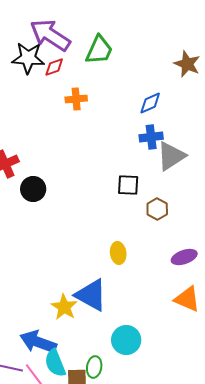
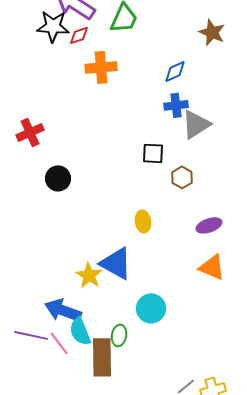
orange cross: (76, 99) -> (101, 67), size x1.4
black circle: (33, 189) -> (58, 178), moved

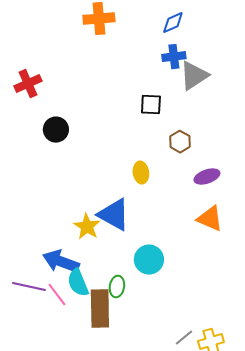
brown hexagon: (182, 177) -> (180, 142), moved

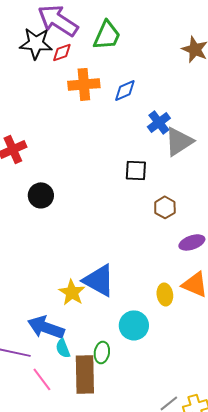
blue diamond: (173, 23) -> (125, 90), moved
blue cross: (174, 57) -> (159, 122), turned -30
yellow ellipse: (141, 173) -> (165, 294), moved
cyan semicircle: (78, 283) -> (63, 348), size x0.7
pink line: (57, 295) -> (42, 379), moved

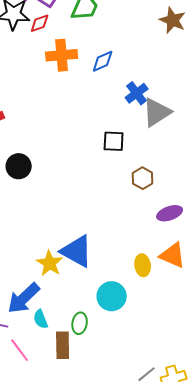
blue arrow: (46, 327) -> (24, 298), turned -63
brown rectangle: (85, 374) -> (63, 345), size x0.7

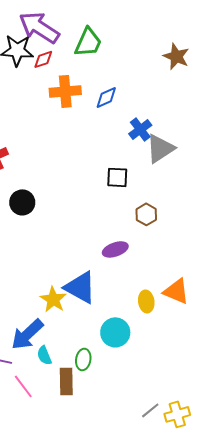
purple ellipse: (170, 213) -> (115, 249), moved

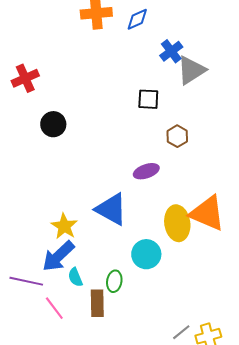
orange triangle: (176, 291) -> (207, 213), size x1.4
yellow star: (53, 299) -> (64, 226), moved
yellow ellipse: (146, 301) -> (177, 223), size x1.6

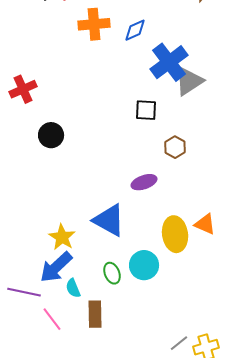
blue cross: (171, 51) -> (169, 62), size x1.6
orange triangle: (207, 213) -> (205, 224), size x0.6
green ellipse: (114, 281) -> (112, 273), moved, turned -30

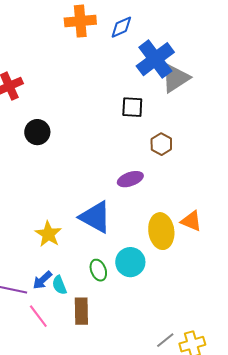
blue arrow: (56, 267) -> (42, 280), moved, size x0.6

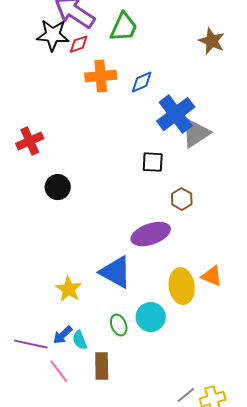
purple ellipse: (130, 179) -> (151, 234), size x1.5

